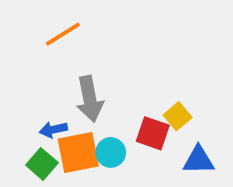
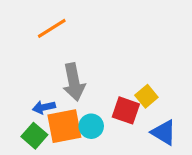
blue triangle: (199, 160) -> (164, 133), turned 32

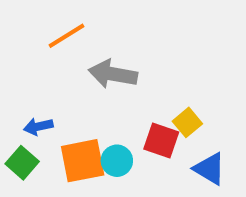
gray arrow: (74, 82) -> (113, 74), moved, turned 111
blue arrow: (44, 107) -> (38, 126), moved
green square: (34, 136) -> (22, 163), moved

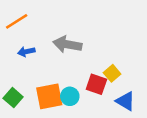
orange line: (66, 36) -> (17, 21), moved
blue arrow: (38, 126) -> (26, 52), moved

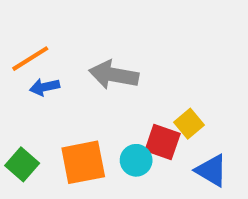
orange line: (17, 21) -> (30, 59), moved
cyan circle: (70, 96) -> (136, 160), moved

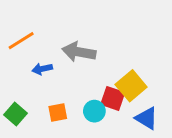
blue arrow: (45, 87) -> (42, 69), moved
yellow square: (189, 124) -> (131, 86), size x1.5
orange square: (83, 162) -> (58, 113), size x0.6

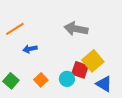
gray arrow: (79, 52) -> (76, 29), moved
orange square: (58, 113) -> (41, 80), turned -32

